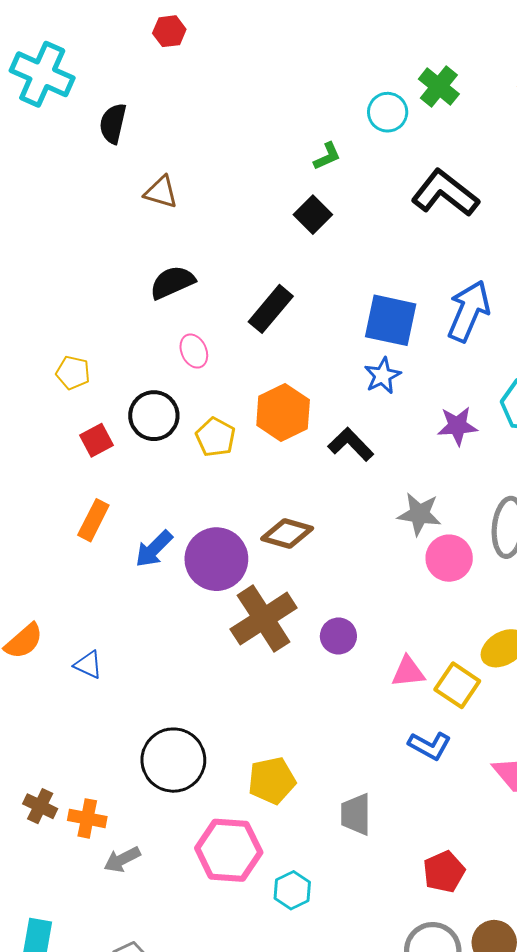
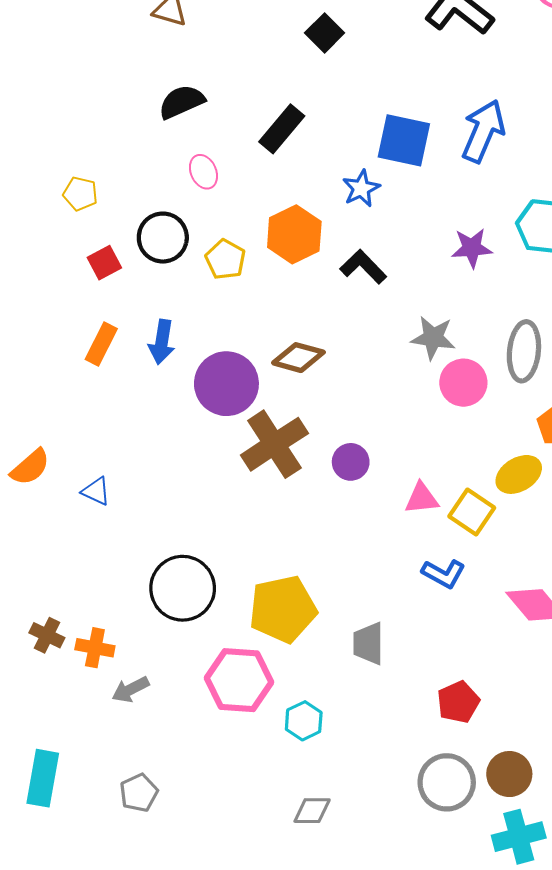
blue star: (382, 376) -> (361, 188), moved
blue arrow: (154, 549) -> (162, 342), moved, turned -36
yellow pentagon: (272, 781) -> (283, 609), size x1.4

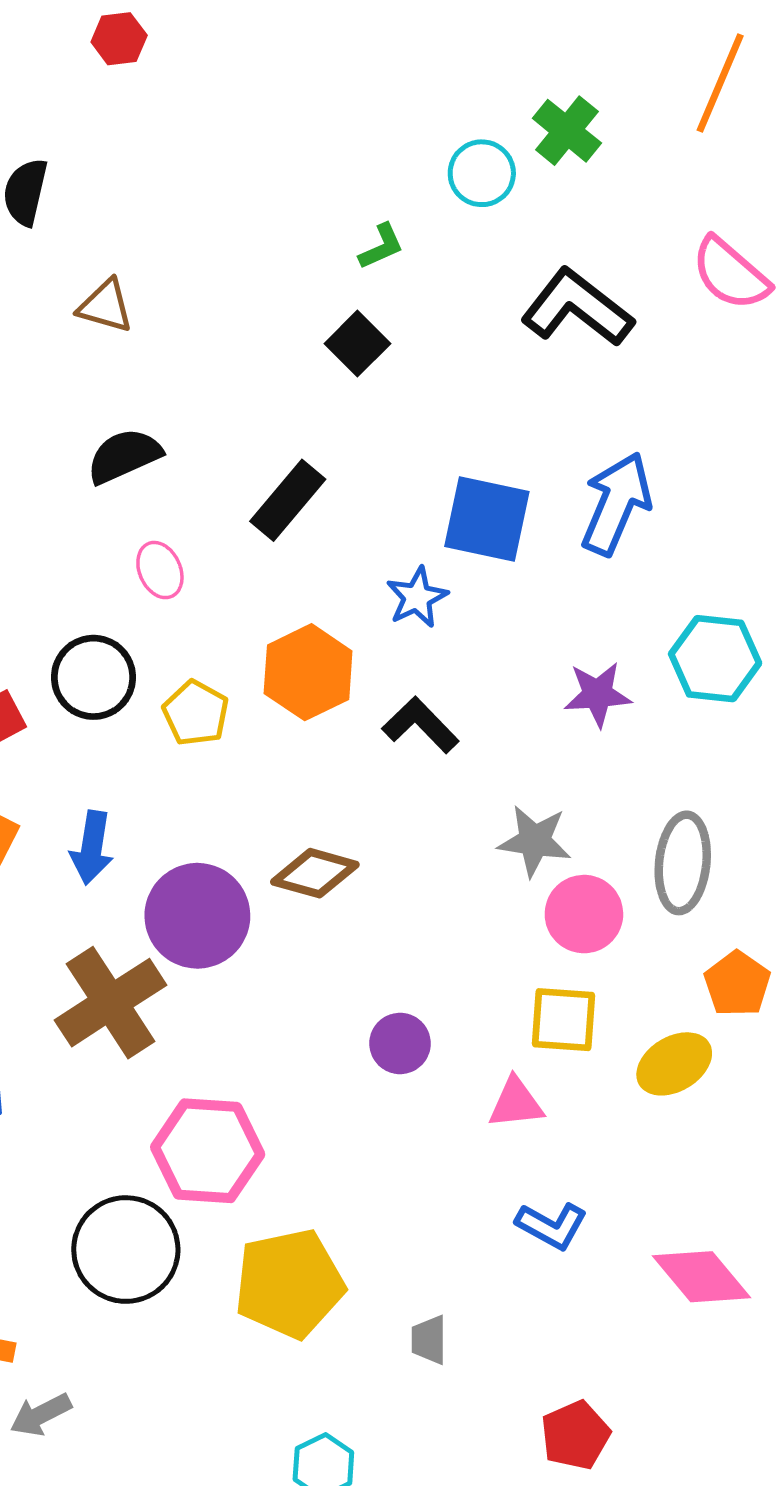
brown cross: (274, 444) -> (111, 1003), moved
yellow square: (472, 512) -> (564, 1020), moved, turned -30
gray trapezoid: (368, 644) -> (429, 1340), size x0.7
pink hexagon: (239, 680) -> (208, 1151), moved

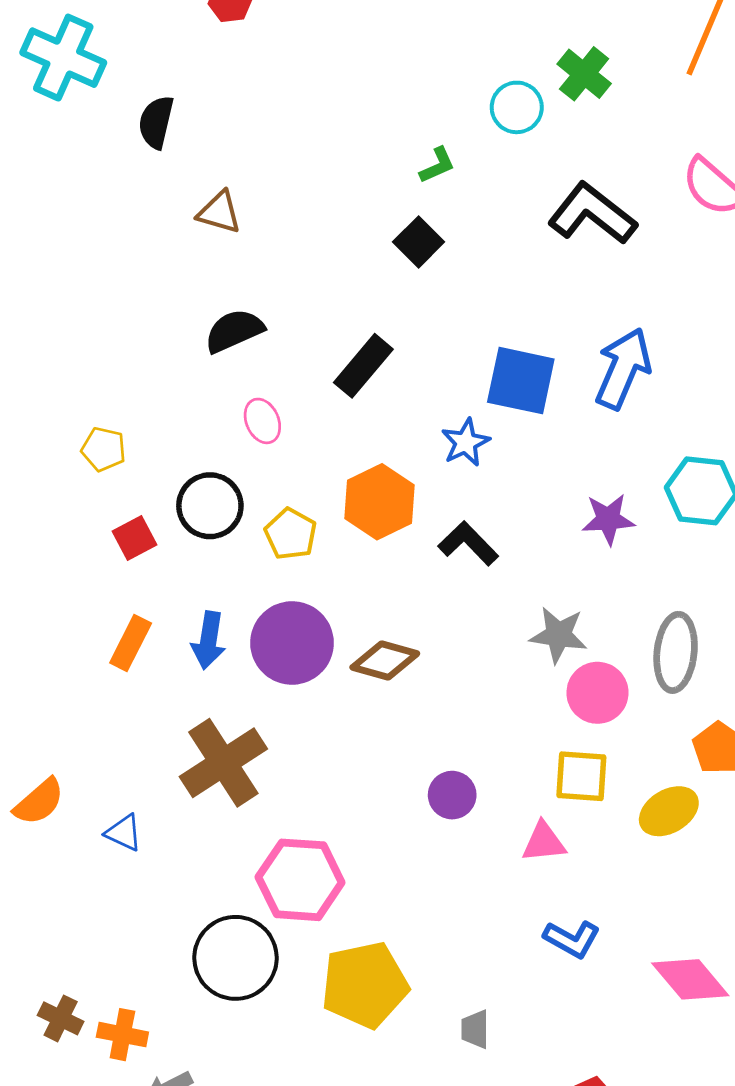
purple circle: (197, 916) -> (292, 643), moved

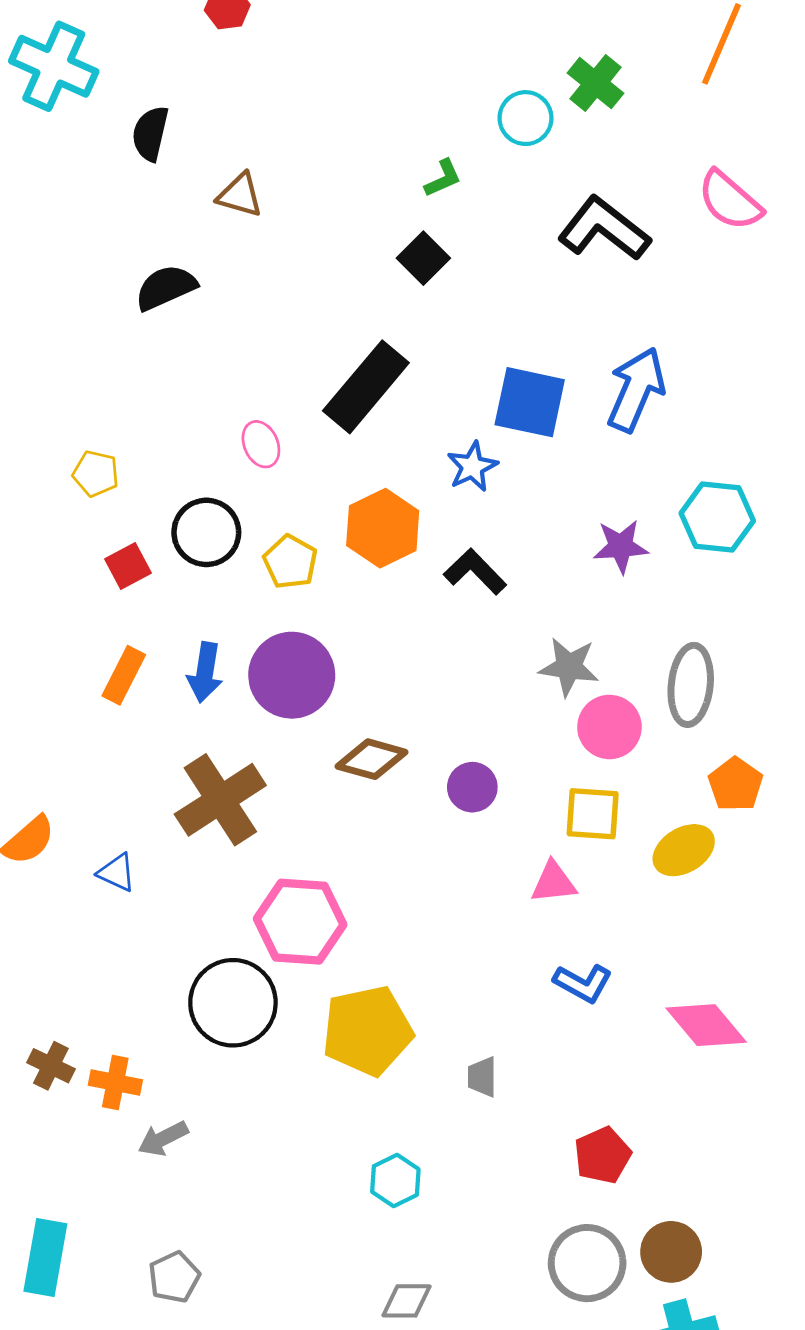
brown triangle: (219, 212) -> (240, 195), moved
black semicircle: (234, 331) -> (166, 287), moved
black rectangle: (363, 366) -> (366, 387), size x1.4
brown diamond: (385, 660) -> (372, 759), moved
purple circle: (452, 795) -> (472, 787), moved

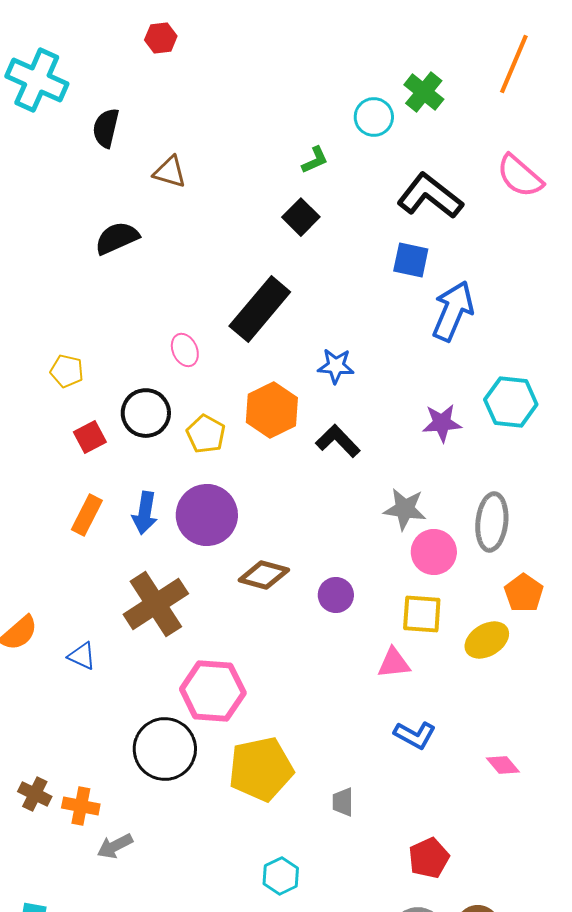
blue square: (530, 402) -> (411, 260), moved, size x0.7
blue star: (472, 467) -> (336, 366), turned 30
pink diamond: (706, 1025) -> (503, 765), size x0.6

